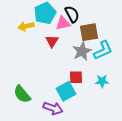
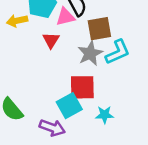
red square: (76, 77) -> (82, 87), size x1.5
cyan star: (102, 81) -> (105, 115), moved

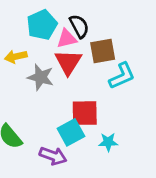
yellow arrow: (17, 21) -> (16, 57), moved
red triangle: (51, 40) -> (68, 62), moved, size x1.5
gray star: (90, 53) -> (41, 77), moved, turned -30

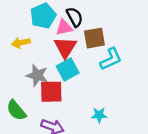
gray star: (41, 77) -> (37, 75), moved
red square: (85, 113) -> (51, 92), moved
cyan square: (71, 132) -> (68, 70), moved

